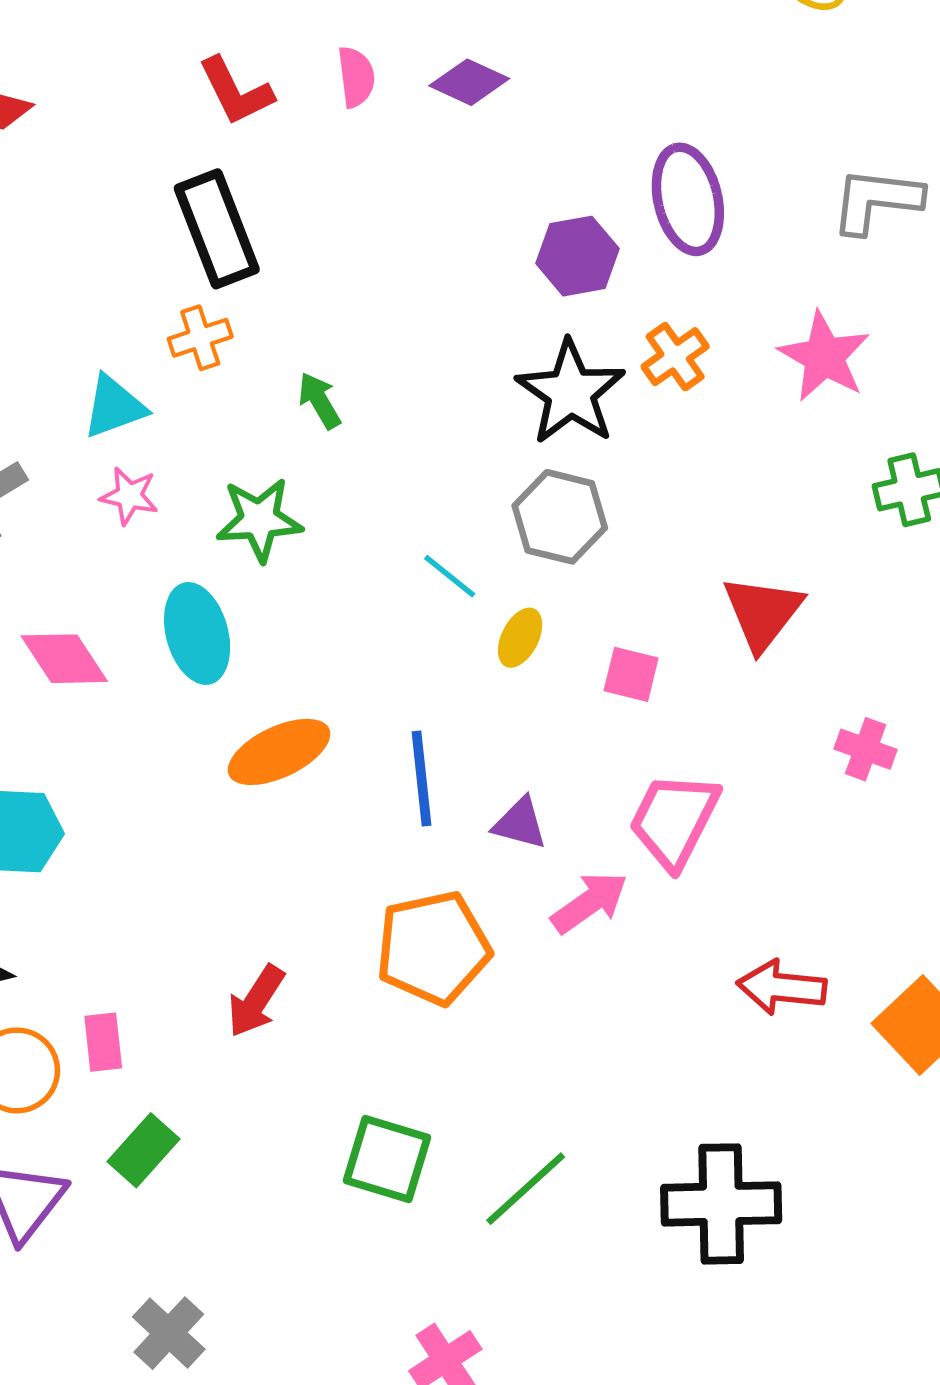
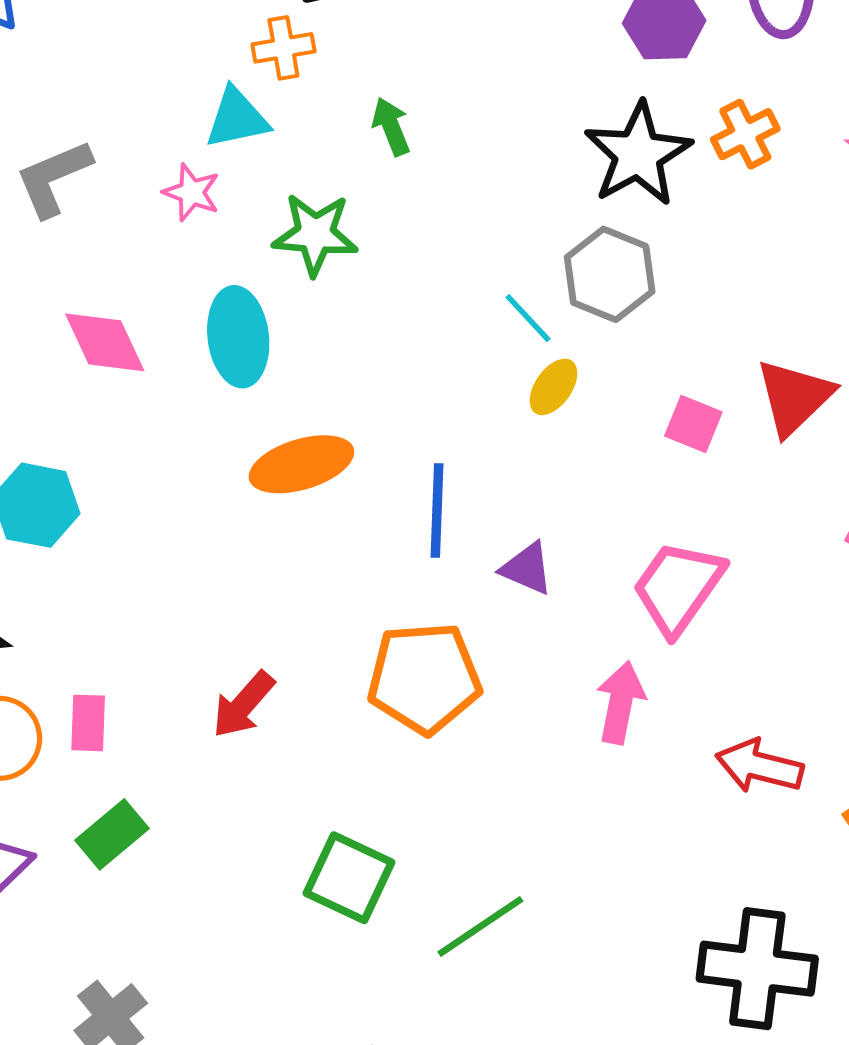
cyan triangle: (114, 407) -> (237, 118), moved
cyan line: (450, 576) -> (528, 318), moved
pink square: (631, 674) -> (693, 424), moved
pink arrow: (589, 903) -> (621, 702), moved, turned -52
black cross: (721, 1204) -> (757, 969), moved

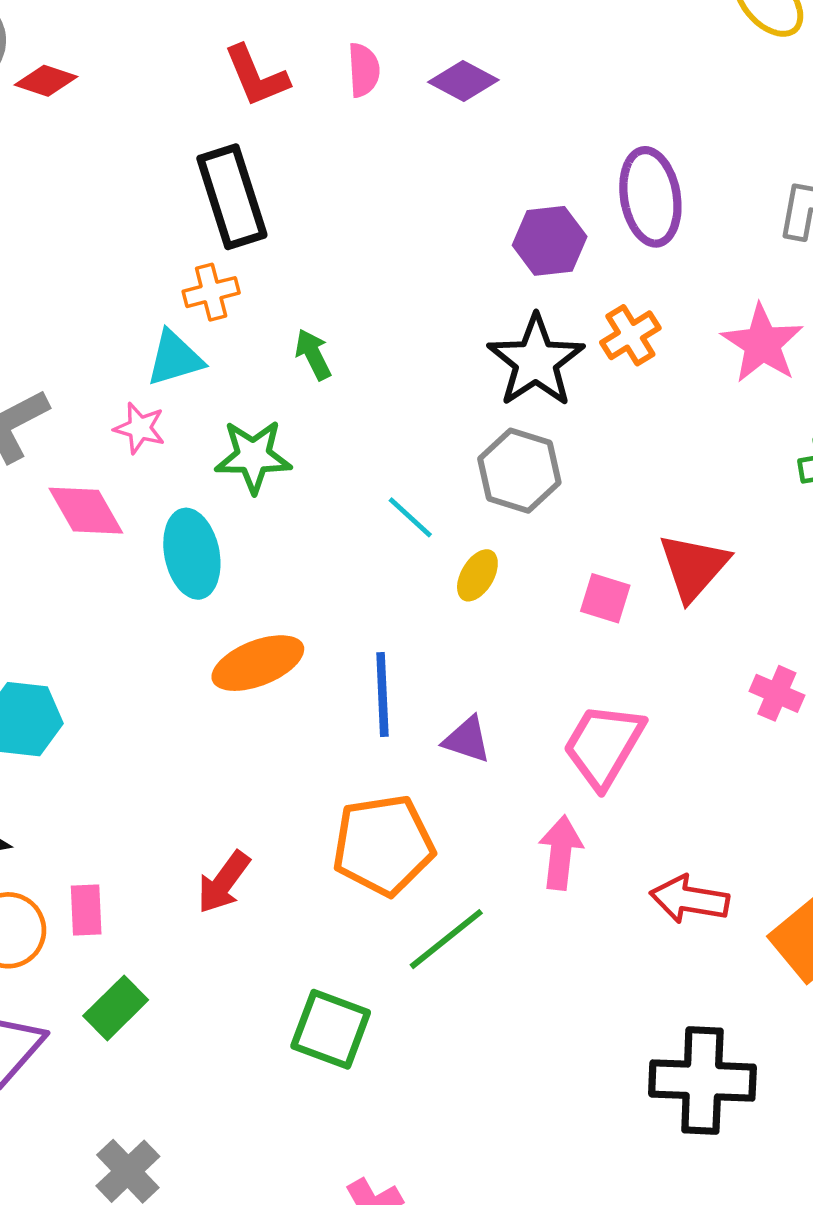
cyan line: (528, 318) -> (410, 517), moved
pink diamond: (105, 342) -> (86, 511), moved
green line: (480, 927) -> (446, 939), moved

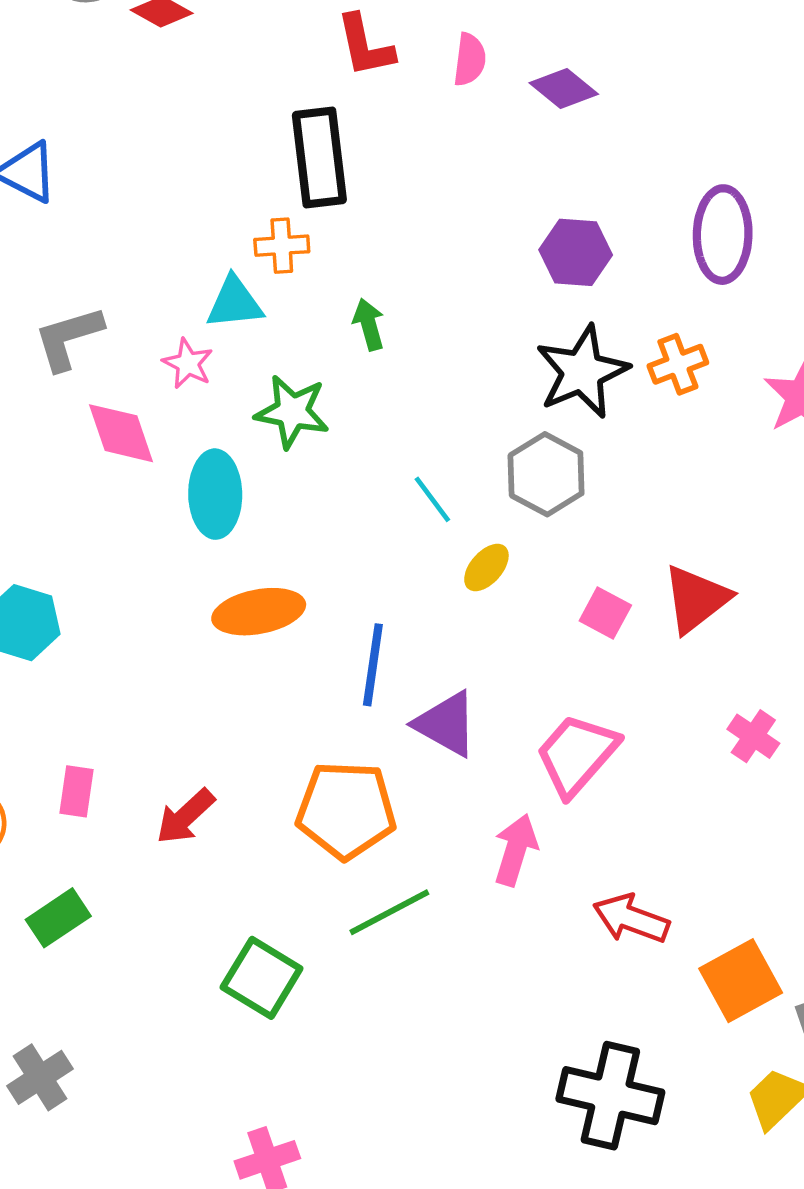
purple hexagon: (550, 241) -> (576, 252), moved
purple triangle: (467, 740) -> (446, 724), size x1.4
pink rectangle: (86, 910) -> (76, 791), moved

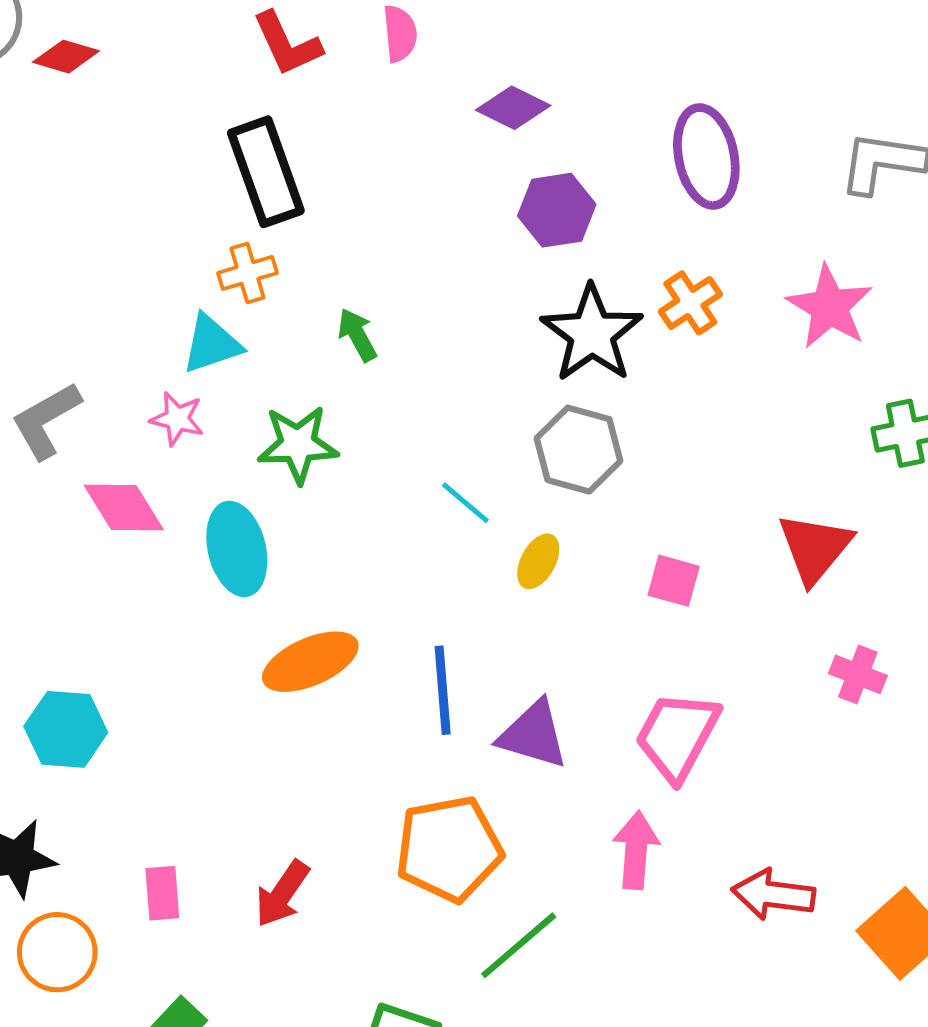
purple diamond: (564, 89) -> (513, 108), moved
red triangle: (696, 599) -> (815, 548), moved

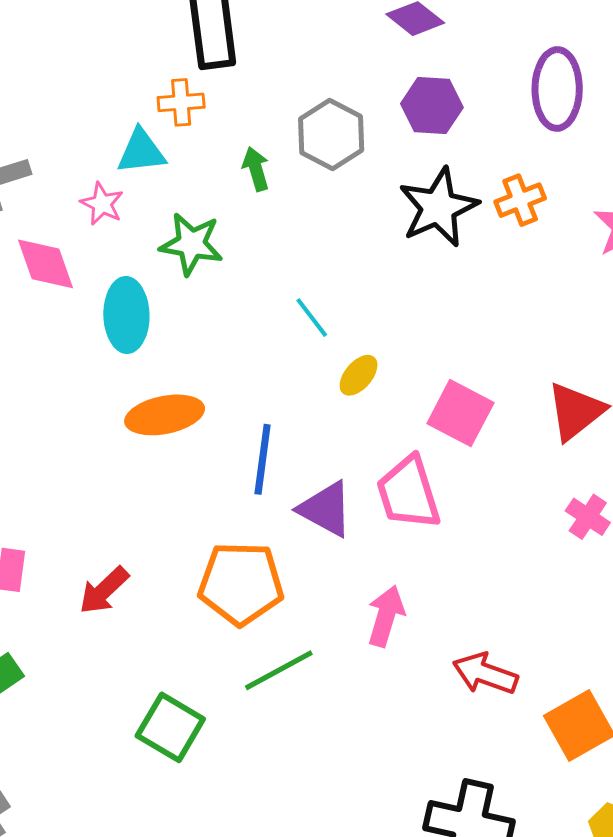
gray hexagon: (578, 450) -> (331, 134), moved
pink square: (674, 581) -> (460, 413), size x1.5
pink trapezoid: (677, 736) -> (408, 493), moved, turned -58

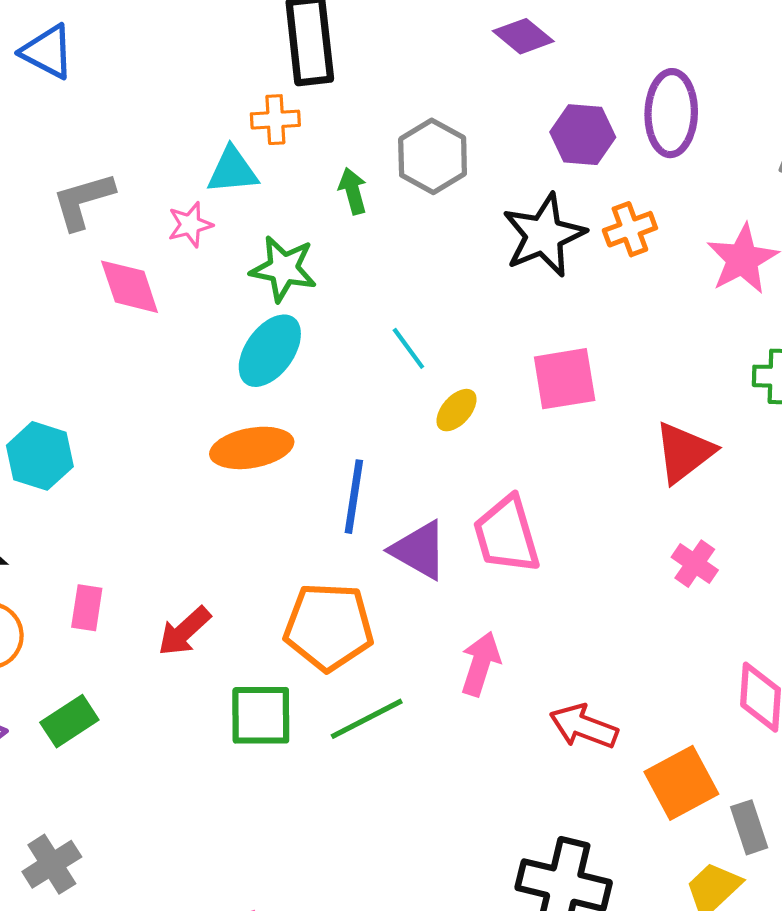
purple hexagon: (432, 106) -> (583, 135), moved
pink star: (102, 204) -> (190, 225), turned 30
cyan ellipse: (126, 315) -> (270, 351), moved, turned 36
pink square: (460, 413) -> (565, 379), moved, turned -38
green square: (170, 727) -> (261, 715), moved, turned -32

